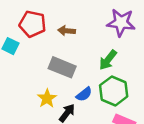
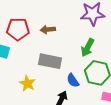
blue semicircle: (84, 94) -> (73, 80), turned 104
yellow star: (47, 98) -> (27, 83), moved

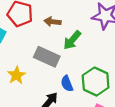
green arrow: (88, 48) -> (72, 40), moved

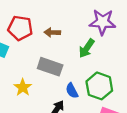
green arrow: (72, 40) -> (87, 48), moved

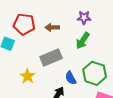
purple star: (102, 22) -> (84, 18), moved, size x0.6
gray rectangle: (50, 67) -> (51, 57), turned -40

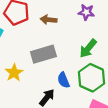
green arrow: (83, 41) -> (88, 48), moved

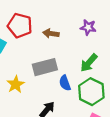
blue semicircle: (63, 80) -> (65, 83), moved

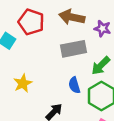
brown arrow: (51, 33) -> (72, 17), moved, size x1.5
gray rectangle: (45, 67) -> (74, 49), moved

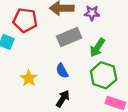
blue semicircle: (74, 85) -> (62, 71), moved

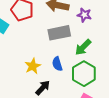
blue semicircle: (62, 71) -> (57, 64), moved
yellow star: (29, 78) -> (33, 66), moved

